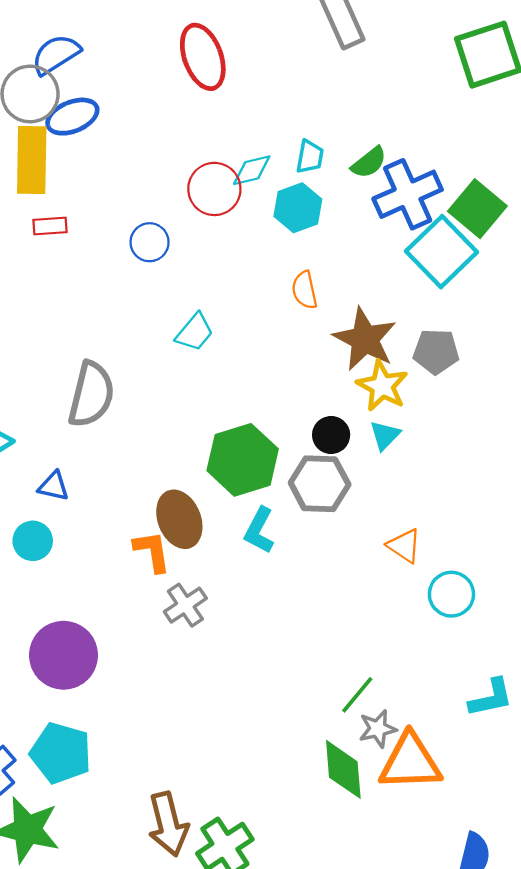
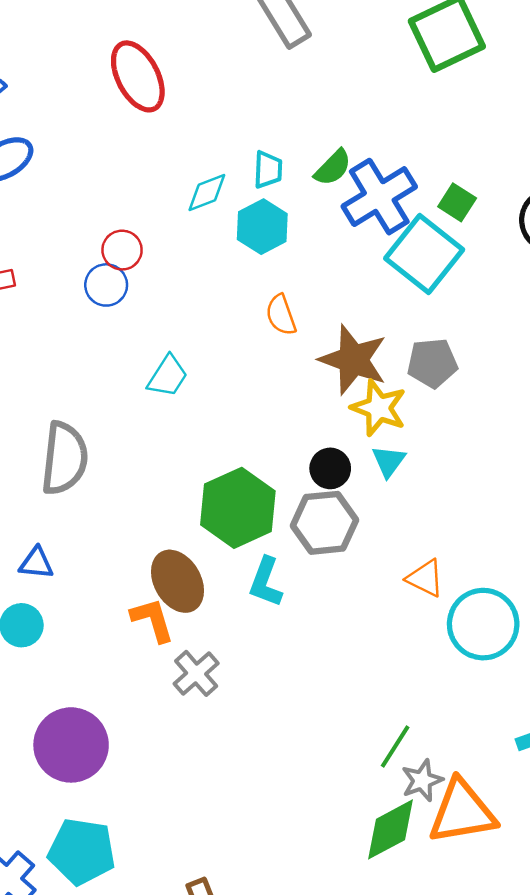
red circle: (214, 189) -> (122, 250), moved, size x0.7
green square: (477, 209) -> (457, 202), size x0.6
cyan circle: (451, 594) -> (483, 624), size x1.4
green diamond: (343, 769) -> (391, 829), turned 74

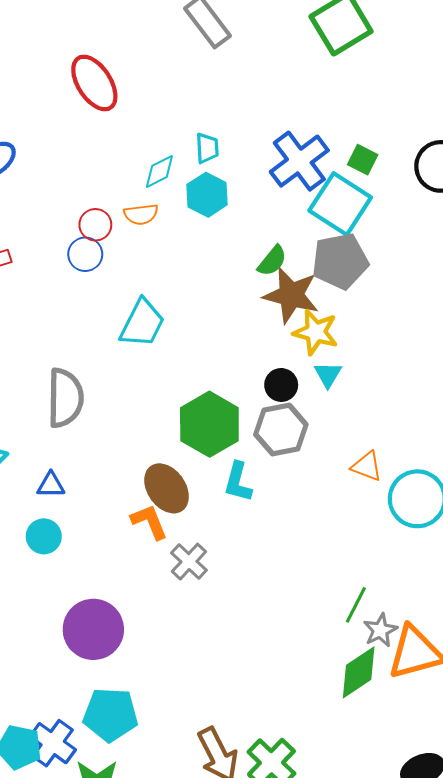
green semicircle: (333, 168) -> (272, 261), moved
orange semicircle: (281, 315) -> (141, 214), moved, turned -72
gray pentagon: (432, 363) -> (340, 261), moved, size x1.4
cyan trapezoid: (168, 376) -> (142, 323), size x1.4

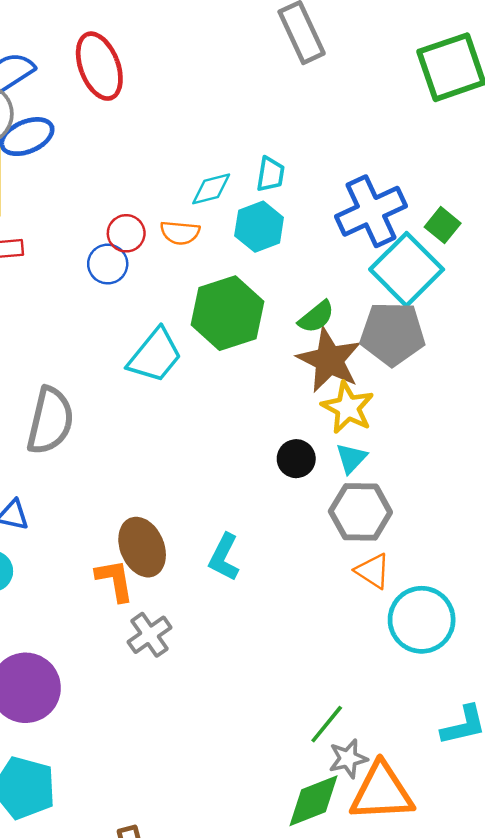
red ellipse: (94, 83) -> (99, 66), moved
green hexagon: (209, 424) -> (227, 313), moved
gray hexagon: (281, 429) -> (360, 512), moved

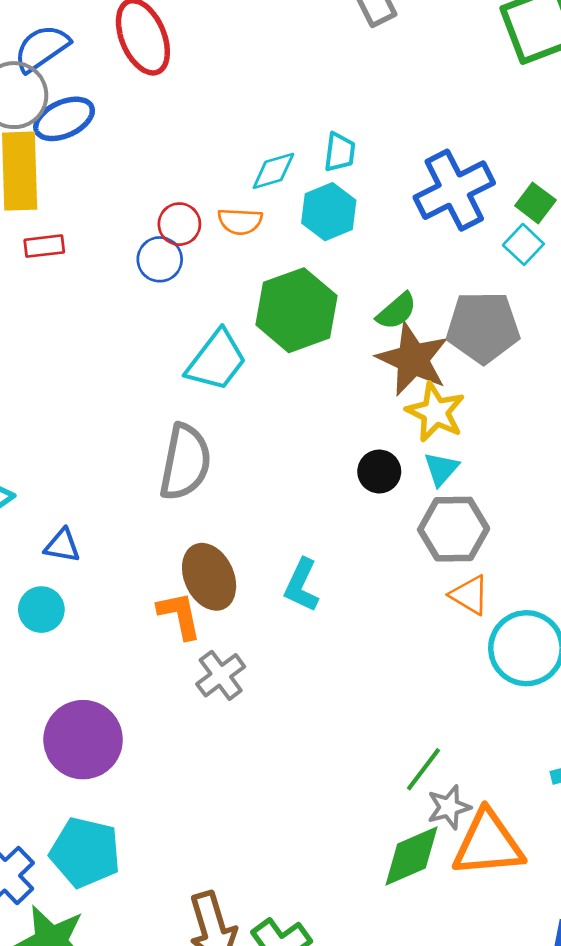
cyan square: (407, 269) -> (523, 244), moved, size x0.5
gray semicircle: (50, 421) -> (185, 462), moved

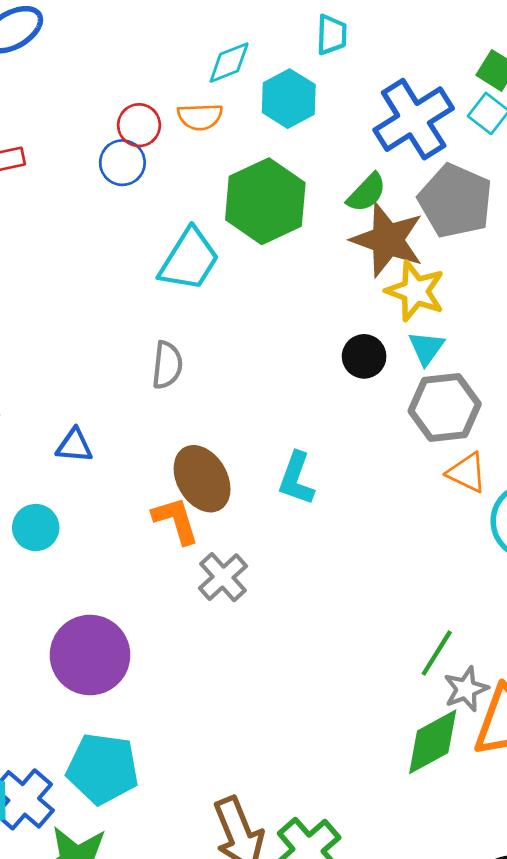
cyan trapezoid: (340, 152) -> (332, 35), moved
blue cross: (454, 190) -> (414, 119), moved
gray pentagon: (483, 327) -> (455, 201), turned 30
gray semicircle: (185, 462) -> (167, 365), size x0.6
blue triangle: (62, 546) -> (74, 446), moved

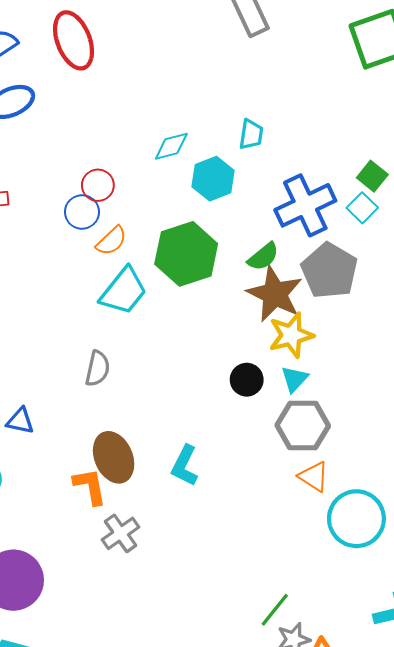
orange semicircle: (200, 117) -> (111, 241), moved, turned -48
yellow star: (415, 291) -> (291, 335), turned 30

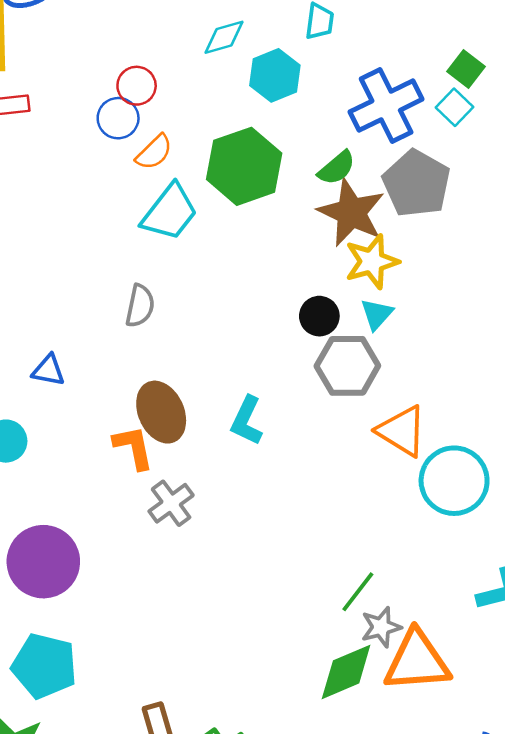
gray hexagon: (303, 425) -> (347, 366), moved
orange triangle: (314, 477) -> (402, 431), size x1.4

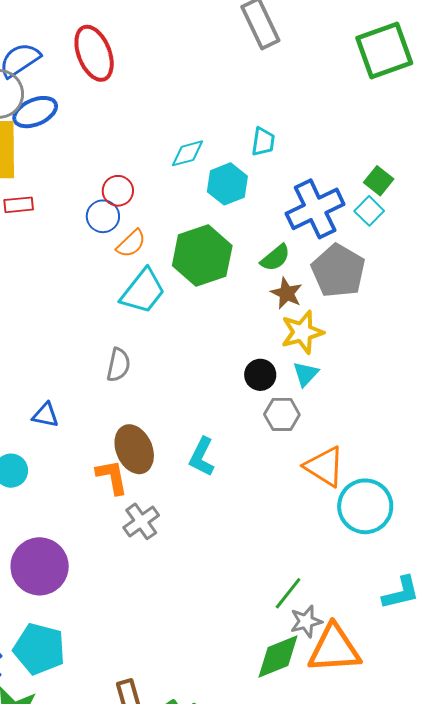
brown star: (351, 213) -> (287, 293), size x0.6
gray hexagon: (347, 366) -> (282, 414), size x0.7

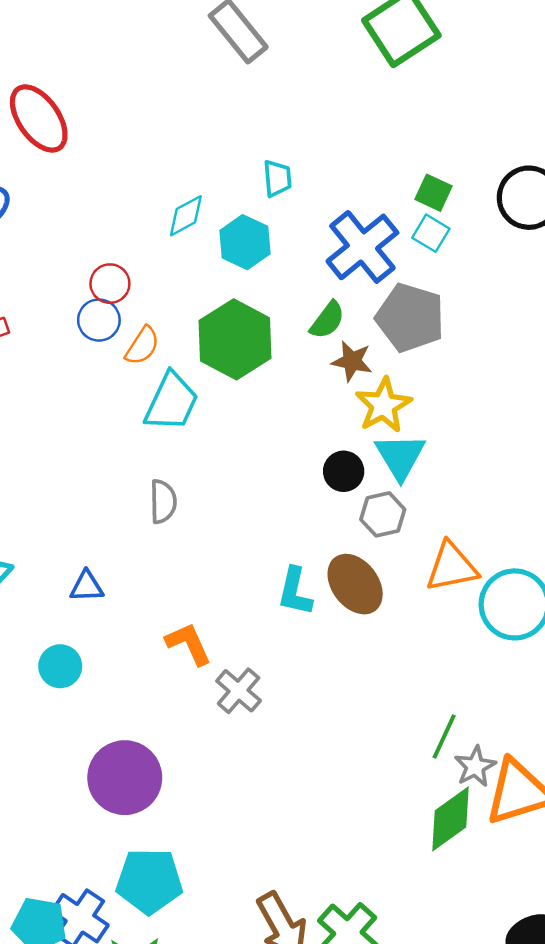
cyan triangle: (306, 374) -> (400, 456), size x1.5
brown ellipse: (134, 449) -> (355, 584), moved
orange triangle: (324, 467) -> (452, 567), turned -30

